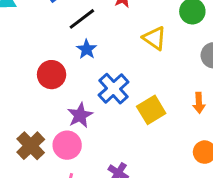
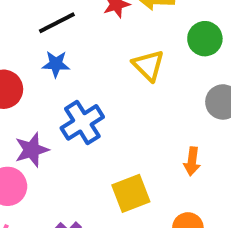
blue star: (87, 49) -> (56, 64), turned 30
yellow square: (151, 110) -> (131, 193), moved

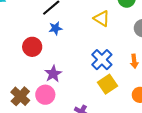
blue cross: (82, 122) -> (102, 60), moved

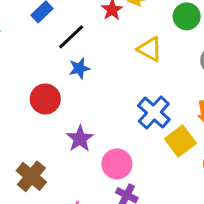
yellow square: (108, 84) -> (180, 141), moved
pink circle: (45, 95) -> (117, 164), moved

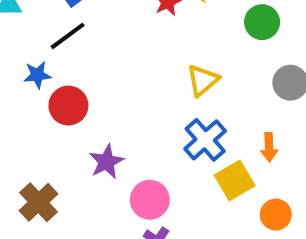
black line: (71, 37) -> (68, 36), moved
yellow triangle: (150, 49) -> (203, 80), moved, turned 44
blue star: (79, 68) -> (37, 75), moved

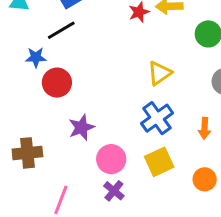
yellow square: (235, 180) -> (159, 162), moved
brown cross: (38, 202) -> (27, 153), turned 32

